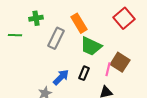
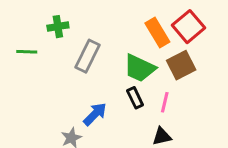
orange rectangle: (79, 23) -> (157, 32), moved
brown square: (120, 62) -> (181, 65), moved, turned 30
black rectangle: (84, 73) -> (135, 98), moved, turned -48

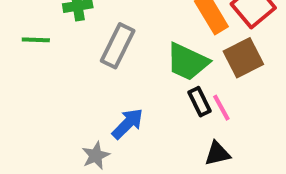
black rectangle: (135, 98) -> (199, 102), moved
pink line: (165, 102) -> (221, 108), turned -42

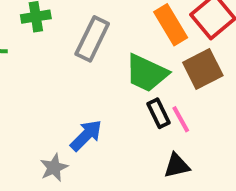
gray rectangle: (118, 46) -> (92, 39), moved

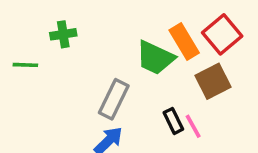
gray rectangle: (92, 39) -> (114, 99), moved
green trapezoid: (146, 73) -> (155, 58), moved

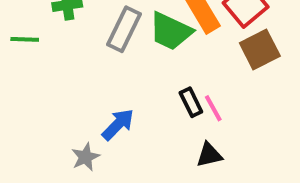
brown square: (213, 81) -> (260, 49), moved
gray rectangle: (114, 99) -> (124, 29), moved

